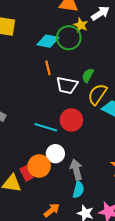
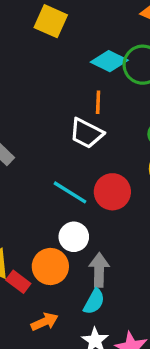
white trapezoid: (67, 85) -> (86, 133), moved
orange circle: (39, 166) -> (50, 266), moved
red rectangle: (26, 173) -> (18, 282), moved, turned -40

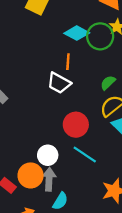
cyan line: (70, 192) -> (85, 154), moved
gray arrow: (99, 270) -> (49, 179), moved

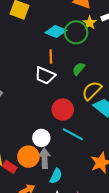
green semicircle: (108, 83) -> (79, 69), moved

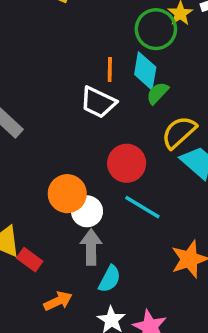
cyan diamond: (56, 31) -> (145, 71), moved, turned 75
orange circle: (28, 157) -> (67, 194), moved

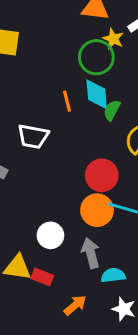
white trapezoid: (98, 102) -> (33, 136), moved
orange circle: (67, 194) -> (97, 210), moved
white circle: (87, 211) -> (50, 235), moved
cyan semicircle: (110, 279) -> (113, 275), turned -110

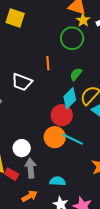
yellow star: (113, 39) -> (83, 20), moved
cyan diamond: (97, 94) -> (70, 98), moved, turned 40
gray arrow: (91, 253) -> (31, 168), moved

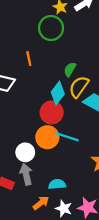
green semicircle: (76, 74) -> (70, 69), moved
white circle: (22, 148) -> (25, 152), moved
orange arrow: (29, 196) -> (41, 203), moved

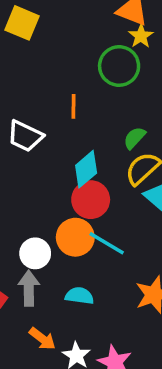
cyan diamond: (58, 93) -> (86, 169), moved
cyan semicircle: (57, 184) -> (79, 296), moved
orange arrow: (41, 203) -> (42, 339), turned 63

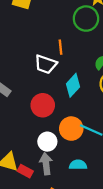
white trapezoid: (25, 136) -> (46, 64), moved
red circle: (91, 200) -> (43, 105), moved

